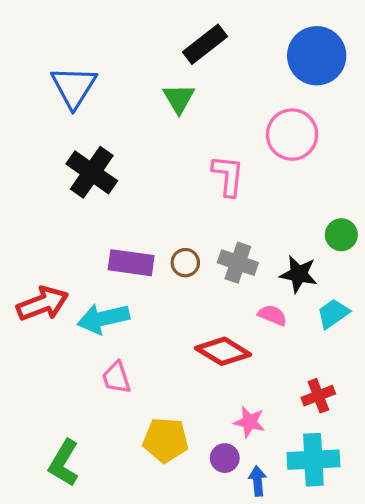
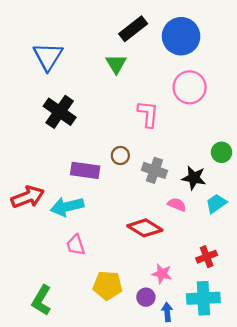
blue circle: (317, 56) -> (181, 36), moved
brown circle: (185, 263) -> (120, 155), moved

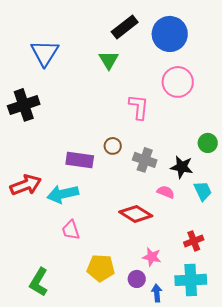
black cross: (60, 112) -> (24, 105), moved, turned 36
cyan trapezoid: (216, 203) -> (203, 191), turned 100

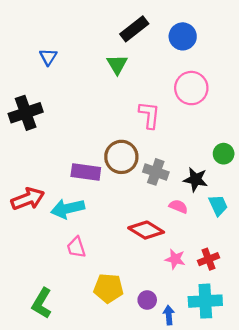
blue circle: (170, 34) -> (183, 36), size x0.7
blue triangle: (45, 53) -> (48, 57), size x0.6
brown circle: (113, 146) -> (121, 157), size x1.8
pink star: (152, 257) -> (175, 259), moved

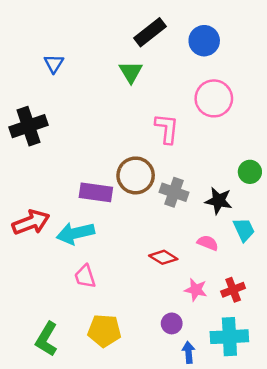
pink semicircle: (178, 206) -> (208, 243), moved
red diamond: (146, 230) -> (163, 257), size x0.7
yellow pentagon: (108, 288) -> (104, 331), moved
purple circle: (147, 300) -> (172, 323), moved

